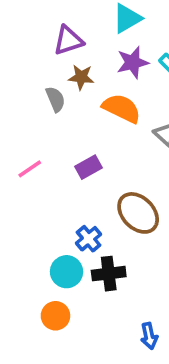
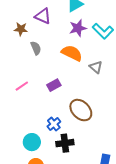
purple triangle: (68, 40) -> (43, 16), turned 42
brown star: (81, 77) -> (21, 29), moved
cyan circle: (66, 272) -> (32, 142), moved

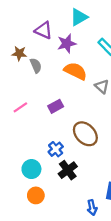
purple star: (78, 28) -> (67, 44), moved
brown star: (21, 29) -> (19, 53), moved
black cross: (65, 143) -> (68, 170), turned -30

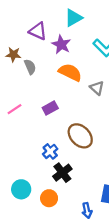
purple star: (67, 44) -> (61, 45), turned -30
cyan circle: (31, 169) -> (21, 189), moved
orange circle: (36, 195) -> (49, 198), moved

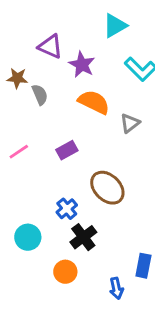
cyan triangle: (74, 18) -> (115, 26), moved
gray triangle: (97, 88) -> (130, 123), turned 40
cyan circle: (21, 189) -> (28, 237), moved

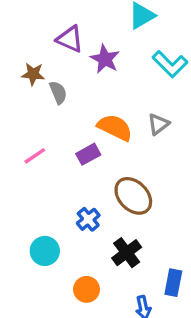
orange semicircle: (94, 102) -> (115, 127), moved
black cross: (83, 237) -> (127, 253), moved

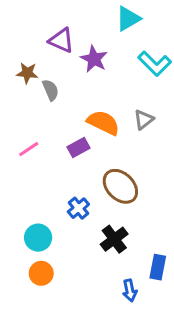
orange circle: (87, 289) -> (41, 273), moved

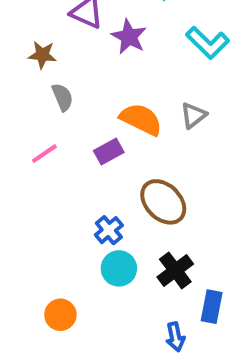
gray semicircle: (51, 90) -> (62, 97), moved
cyan circle: (38, 238) -> (119, 268), moved
black cross: (114, 239) -> (175, 270), moved

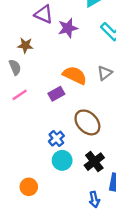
purple star: (129, 37) -> (68, 28), turned 30
brown star: (42, 55) -> (25, 45), moved
gray semicircle: (62, 97) -> (15, 67), moved

